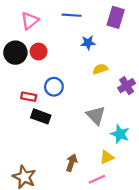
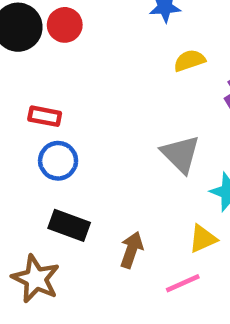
blue circle: (54, 87) -> (58, 161), moved
black rectangle: (41, 116) -> (69, 225), moved

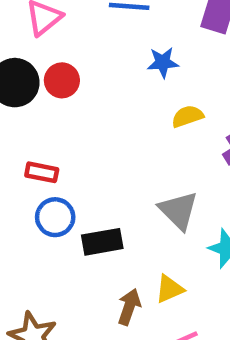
black rectangle: (69, 225) -> (102, 242), moved, turned -30
yellow triangle: (203, 239) -> (170, 289), moved

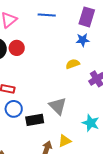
blue star: (163, 62) -> (83, 40), moved
gray triangle: (178, 210) -> (58, 106), moved

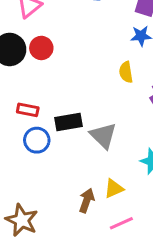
yellow semicircle: (73, 64) -> (126, 72), turned -80
black rectangle: (35, 120) -> (69, 122), moved

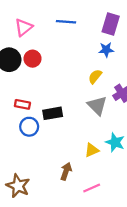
yellow semicircle: (126, 72) -> (95, 76), turned 48
gray triangle: (103, 136) -> (97, 105), moved
yellow triangle: (114, 188) -> (92, 150), moved

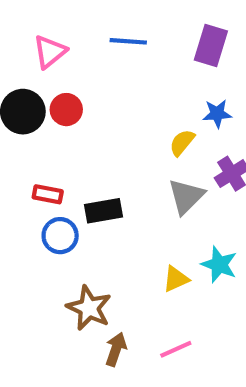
blue star: (106, 50) -> (217, 114), moved
gray triangle: (97, 105) -> (186, 196), turned 30
brown arrow: (66, 171) -> (116, 349), moved
brown star: (18, 186) -> (89, 308), moved

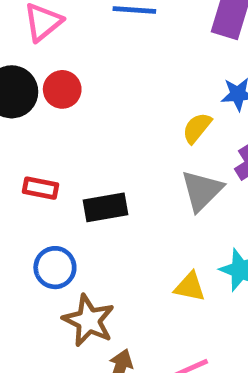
blue circle: (60, 236) -> (55, 268), moved
yellow triangle: (176, 279) -> (190, 287), turned 36

